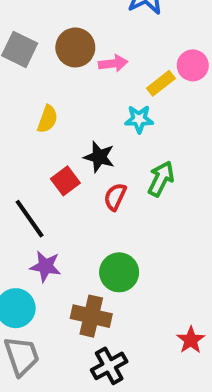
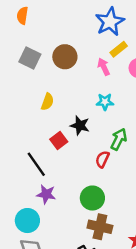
pink arrow: (113, 63) -> (104, 67), moved, turned -108
yellow rectangle: (161, 83) -> (119, 49), moved
red semicircle: (115, 197) -> (102, 159), moved
brown cross: (91, 316) -> (100, 227), moved

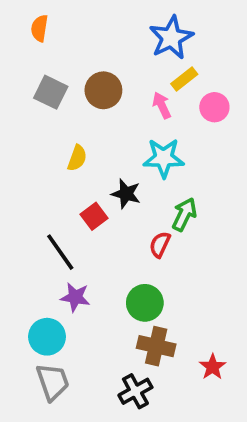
cyan star: (105, 102) -> (164, 158), size x1.5

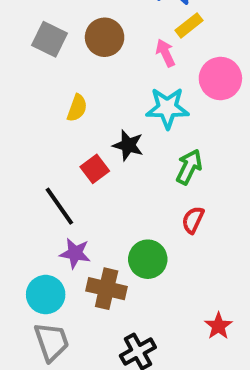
pink circle: (214, 107) -> (220, 78), moved, size x1.4
red semicircle: (160, 245) -> (193, 220), moved
brown cross: (156, 346) -> (107, 289), moved

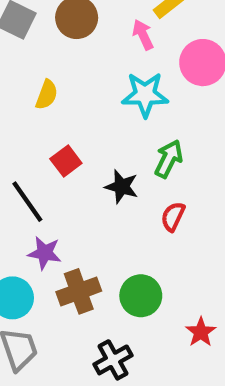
black star: (128, 145) -> (122, 187), moved
green circle: (148, 259) -> (141, 296), moved
brown cross: (107, 289) -> (79, 291), turned -33

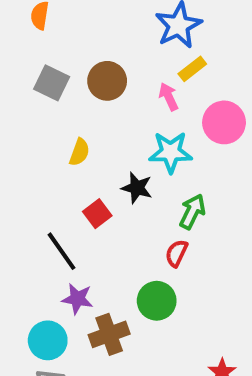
black star: (122, 187) -> (137, 188), moved
red semicircle: (173, 217) -> (176, 253), moved
green circle: (141, 296) -> (157, 301), moved

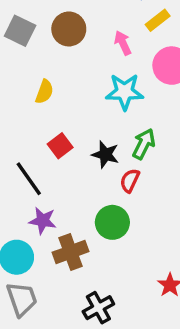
yellow rectangle: (192, 69) -> (158, 20), moved
black star: (137, 188) -> (105, 154), moved

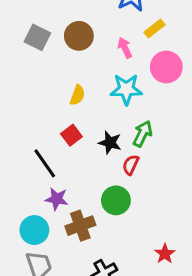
yellow semicircle: (44, 92) -> (77, 95), moved

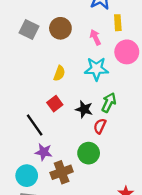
yellow rectangle: (154, 28) -> (118, 23), turned -56

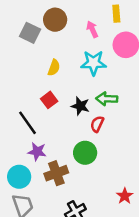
gray square: (29, 29) -> (30, 33), moved
green arrow: (109, 103) -> (107, 99), turned -114

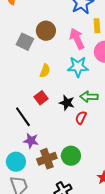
pink arrow: (92, 29) -> (77, 39), size x1.5
green circle: (85, 153) -> (71, 156), moved

